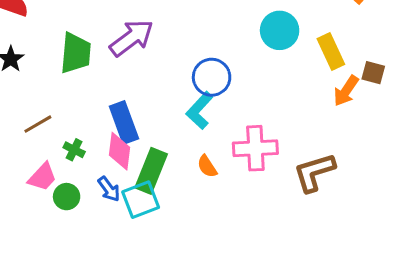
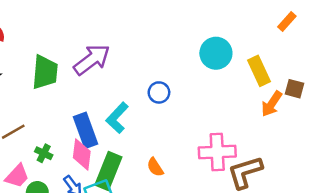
blue circle: (212, 77) -> (159, 92), size x0.7
cyan L-shape: (199, 110) -> (117, 118), moved
pink cross: (255, 148) -> (217, 152), moved

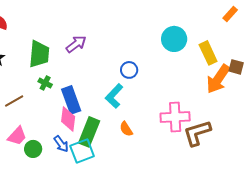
purple arrow: (92, 60) -> (76, 44), size x0.7
orange arrow: (272, 104) -> (218, 79), size x1.4
cyan L-shape: (117, 118) -> (114, 96), moved
green cross: (44, 153) -> (45, 83), moved

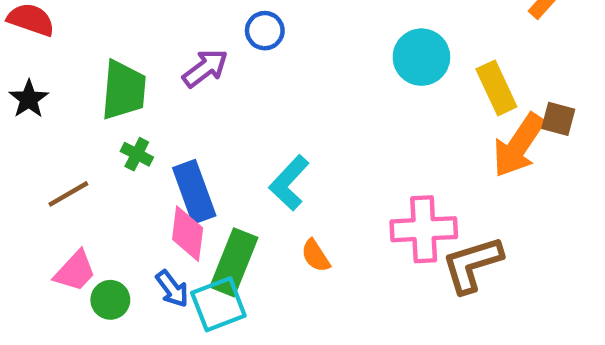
blue circle: (129, 70) -> (265, 31), moved

